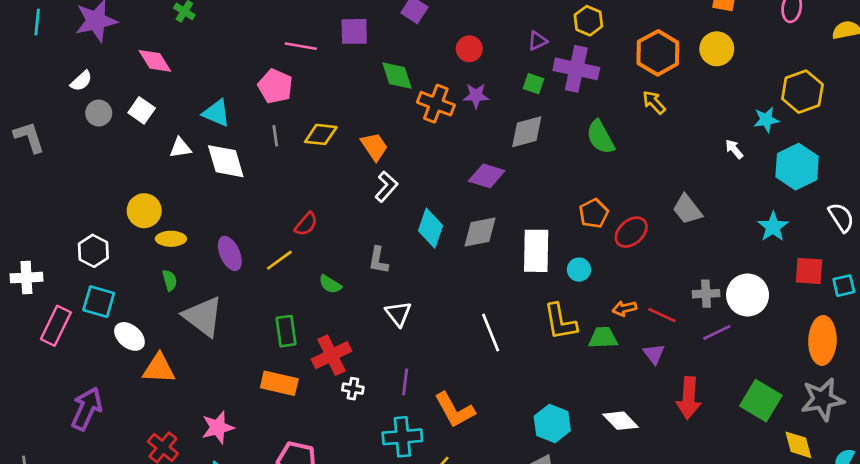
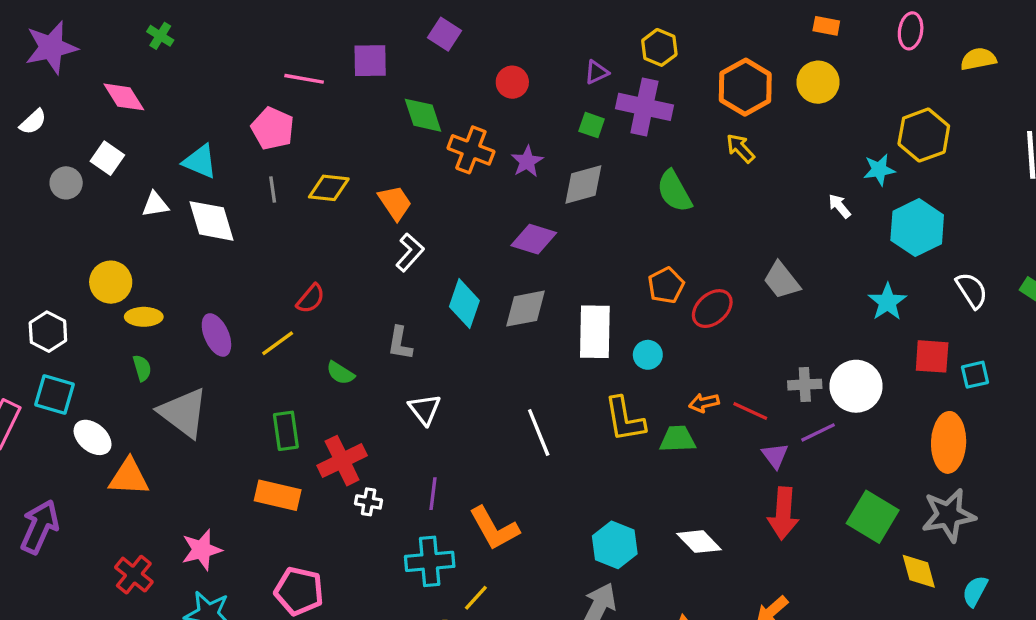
purple star: (476, 96) -> (527, 161), moved, turned -30
gray circle: (99, 113) -> (66, 183), moved
purple triangle: (654, 354) -> (775, 456), moved

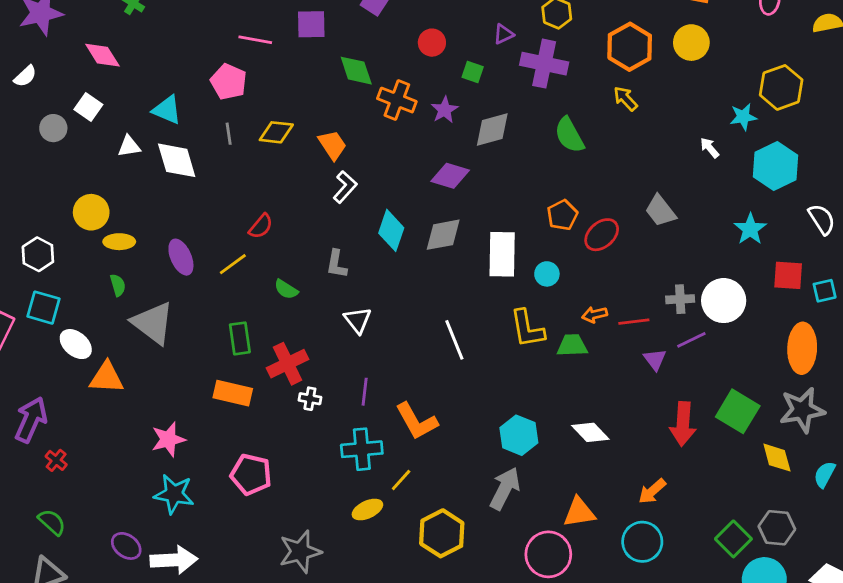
green square: (592, 125) -> (473, 72), moved
red line: (750, 411) -> (634, 322), turned -32
red arrow: (783, 513) -> (683, 424), moved
red cross: (134, 575) -> (56, 460), moved, size x0.7

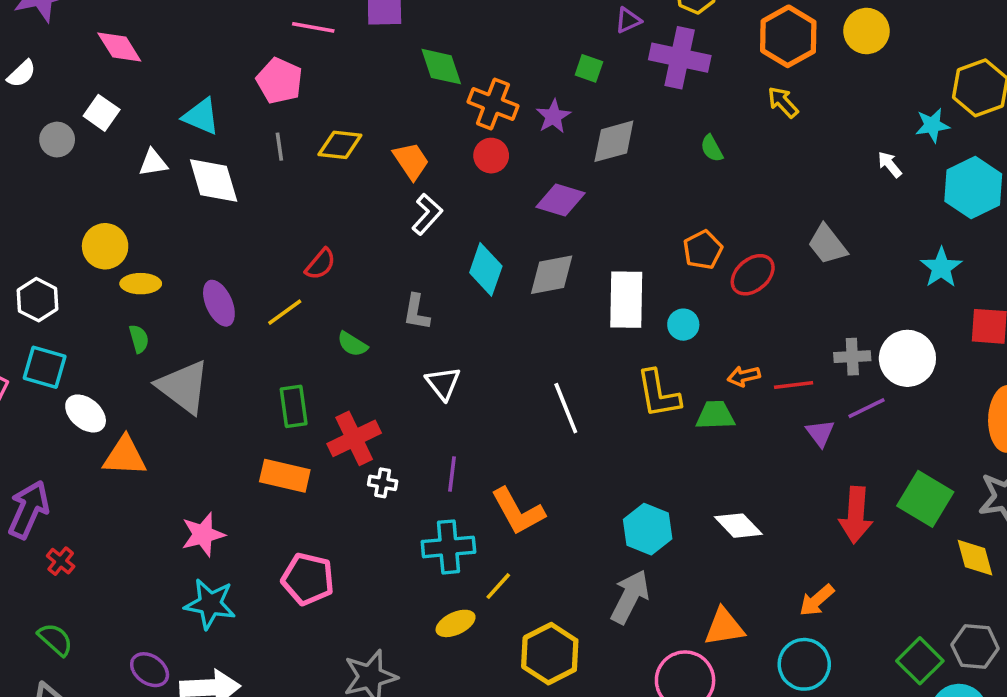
red circle: (432, 43) -> (491, 156), moved
green semicircle: (569, 135) -> (712, 148), size x0.6

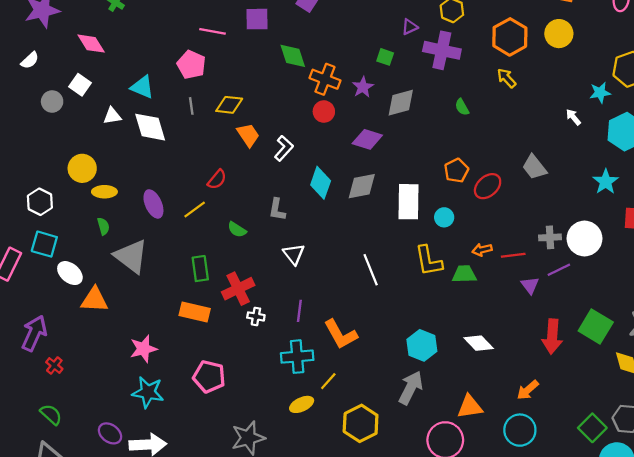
orange trapezoid: (411, 161) -> (248, 135), moved

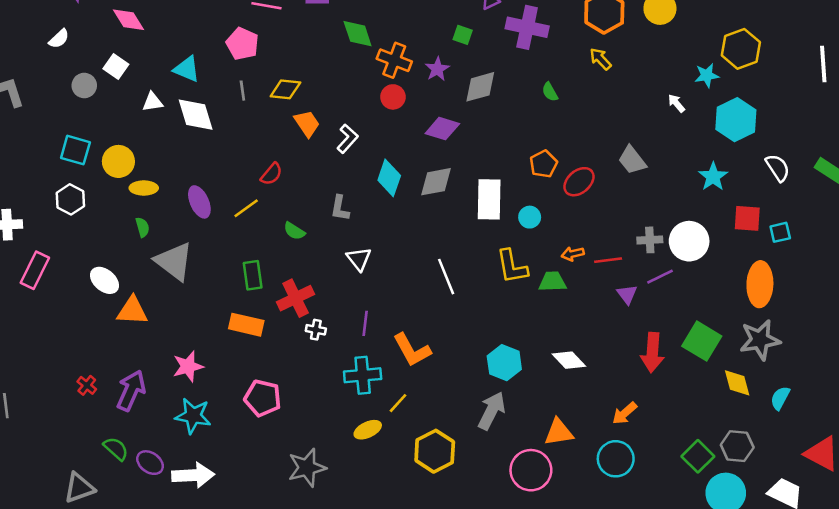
cyan square: (44, 244) -> (75, 150), moved
purple arrow: (34, 333) -> (131, 390), moved
green semicircle: (51, 414) -> (116, 449), moved

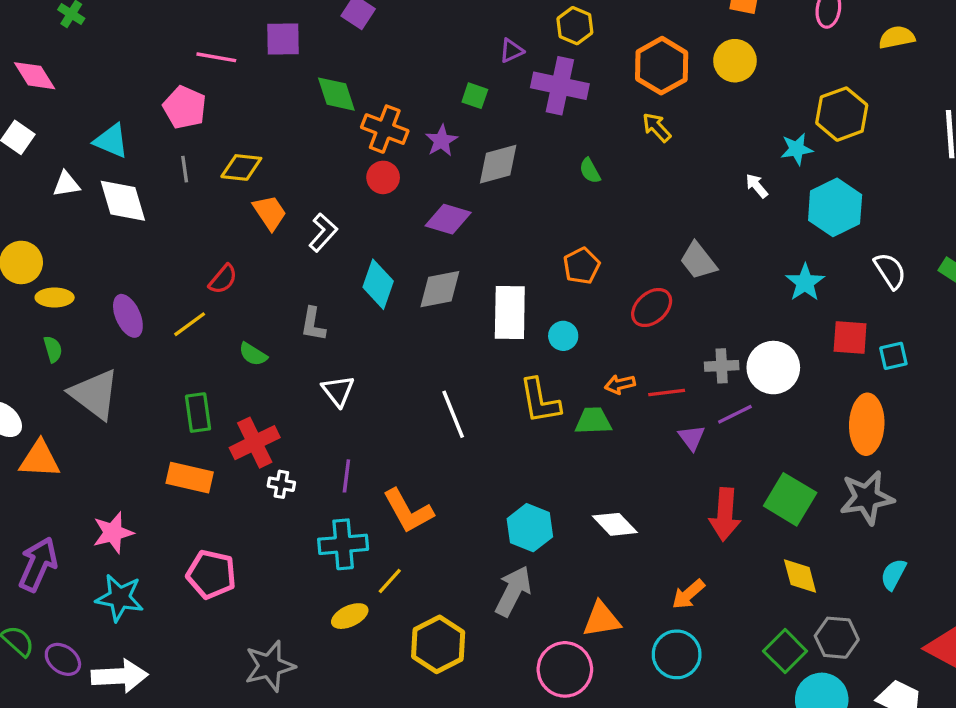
red ellipse: (579, 182) -> (652, 308), moved
yellow diamond: (737, 383) -> (800, 576), moved

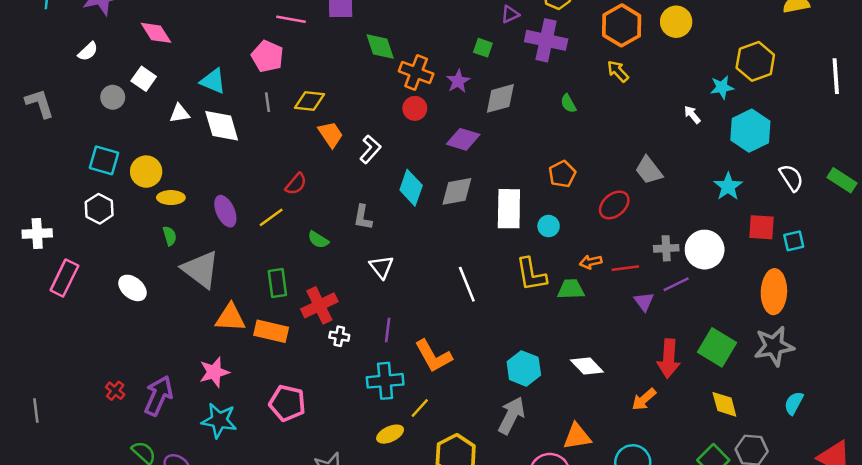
orange triangle: (40, 459) -> (230, 318), moved
orange arrow: (688, 594) -> (644, 399), moved

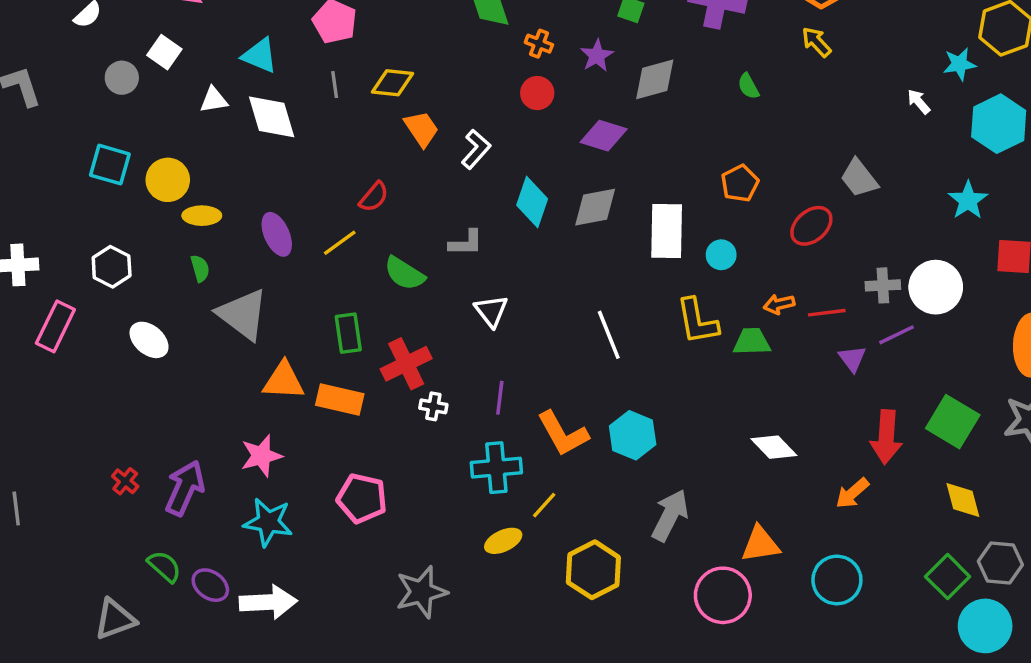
orange cross: (416, 72) -> (539, 44), size x0.6
white hexagon: (99, 209) -> (112, 267), moved
gray L-shape: (363, 217) -> (466, 243), turned -100
green semicircle: (318, 240) -> (404, 274), size x1.4
cyan hexagon: (524, 368) -> (633, 435), moved

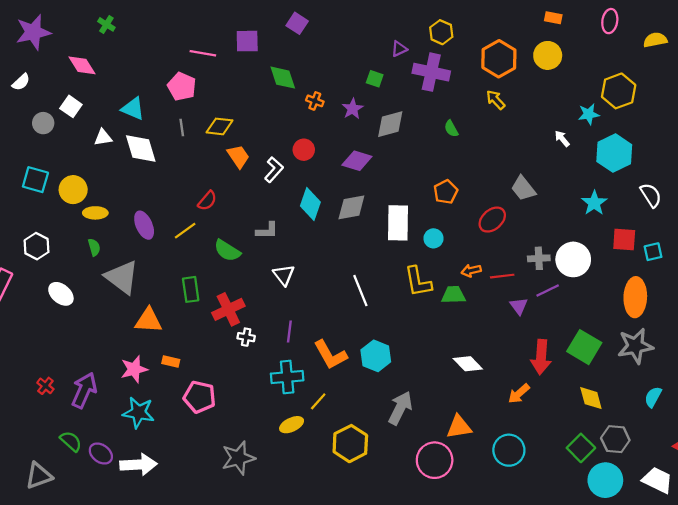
red circle: (537, 93) -> (304, 150), moved
orange rectangle: (340, 400) -> (171, 361), moved, size x0.6

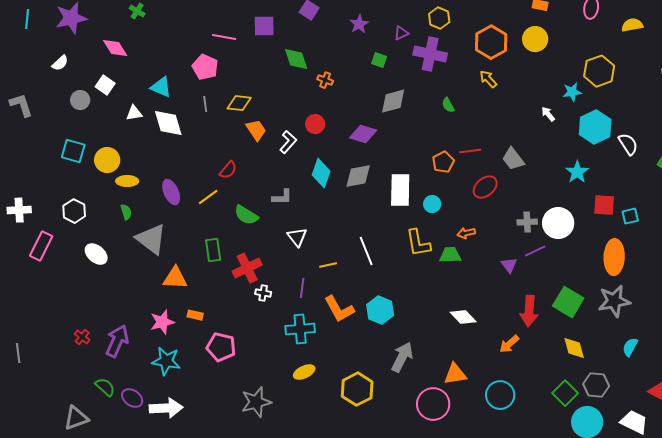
purple star: (353, 109) -> (359, 24), moved
white semicircle: (651, 195) -> (628, 144), moved
red line: (502, 276) -> (470, 151), moved
yellow line: (318, 401) -> (328, 265), moved, turned 36

